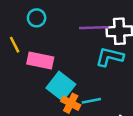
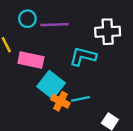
purple line: (94, 28) -> (55, 25), moved
cyan L-shape: (110, 57) -> (83, 56), moved

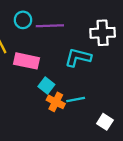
cyan square: (51, 85) -> (46, 86), size x0.6

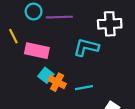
cyan square: (46, 86) -> (46, 75), moved
orange cross: (56, 102) -> (57, 82), moved

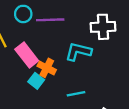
pink rectangle: (37, 51) -> (27, 55), turned 40
orange cross: (57, 82) -> (47, 68), moved

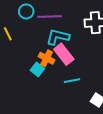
cyan L-shape: (78, 51) -> (58, 37), moved
pink rectangle: (27, 55) -> (64, 54), moved

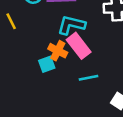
cyan square: (37, 69) -> (47, 64), turned 32

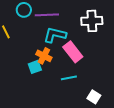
pink rectangle: (79, 46) -> (73, 52), moved

